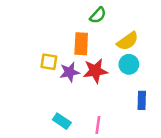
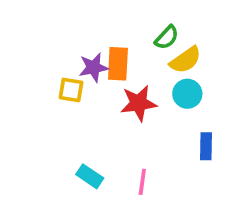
green semicircle: (98, 15) -> (167, 37), moved
purple star: (70, 72) -> (94, 67), moved

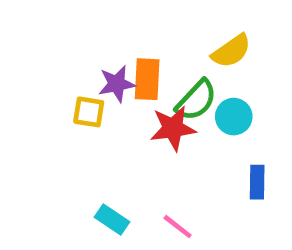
green semicircle: (167, 37) -> (196, 100), moved, size x1.4
yellow semicircle: (185, 60) -> (231, 51), moved
pink line: (142, 182) -> (178, 227), turned -60

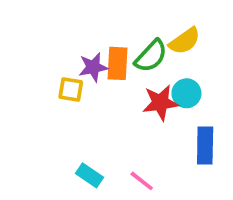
green semicircle: (196, 100) -> (151, 56), moved
red star: (173, 128) -> (160, 103), moved
blue rectangle: (257, 182) -> (205, 146), size x1.4

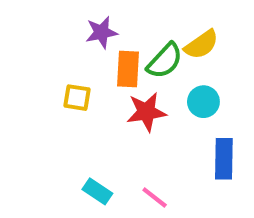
purple star: (93, 67) -> (101, 32), moved
red star: (160, 103) -> (146, 112), moved

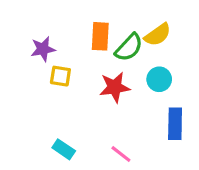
purple star: (101, 32) -> (43, 49), moved
orange rectangle: (128, 69) -> (100, 36), moved
cyan rectangle: (97, 191) -> (64, 149), moved

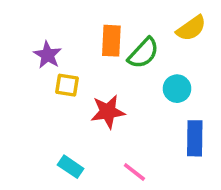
yellow semicircle: (158, 35) -> (191, 28), moved
purple star: (43, 49) -> (47, 55), turned -30
red star: (115, 87) -> (108, 112), moved

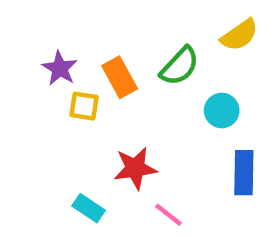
orange rectangle: (111, 41) -> (120, 77), moved, turned -32
red star: (108, 112) -> (135, 168), moved

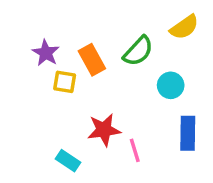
pink line: (168, 215) -> (135, 150), moved, turned 35

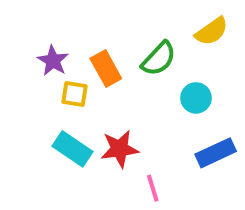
blue rectangle: (188, 133) -> (216, 153), turned 64
pink line: (135, 150) -> (153, 188), moved
cyan rectangle: (68, 161) -> (73, 149), moved, size x1.4

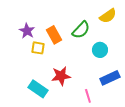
cyan rectangle: (73, 149) -> (38, 89), moved
pink line: (153, 188) -> (88, 96), moved

